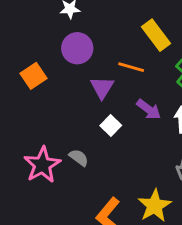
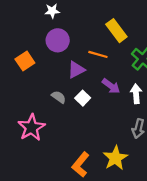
purple triangle: (102, 88) -> (76, 70), turned 30
gray semicircle: (79, 158) -> (59, 97), moved

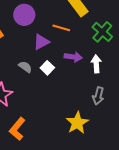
purple arrow: (111, 86) -> (73, 57), turned -30
orange L-shape: (81, 165) -> (17, 129), moved

